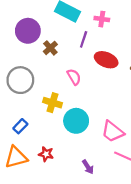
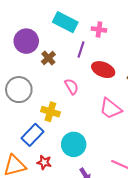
cyan circle: (76, 121) -> (74, 144), moved
blue rectangle: (20, 126) -> (33, 135), moved, size x1.5
pink trapezoid: (113, 132) -> (111, 109), moved

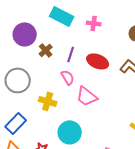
purple line: (81, 50) -> (71, 54), moved
pink trapezoid: (111, 109) -> (87, 96), moved
blue rectangle: (33, 135) -> (16, 123), moved

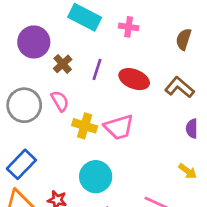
pink semicircle: (68, 77) -> (60, 101), moved
pink trapezoid: (87, 96) -> (119, 127), turned -55
yellow cross: (48, 101) -> (85, 126), moved

